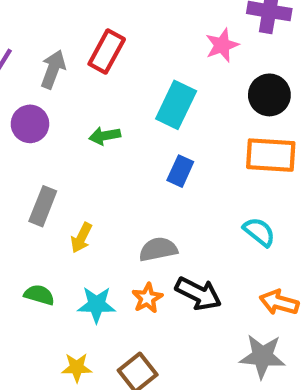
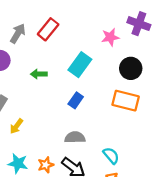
cyan semicircle: (259, 232) -> (111, 156), moved
gray semicircle: (158, 249) -> (75, 137), moved

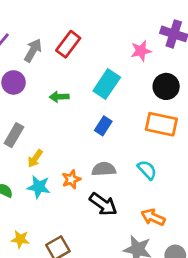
cyan semicircle: (111, 156) -> (147, 170), moved
cyan star: (18, 163) -> (39, 187), moved
orange star: (46, 165) -> (71, 179), moved

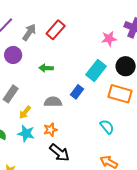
cyan rectangle: (107, 84) -> (96, 71), moved
gray semicircle: (104, 169) -> (53, 102), moved
black arrow: (103, 204) -> (59, 153), moved

